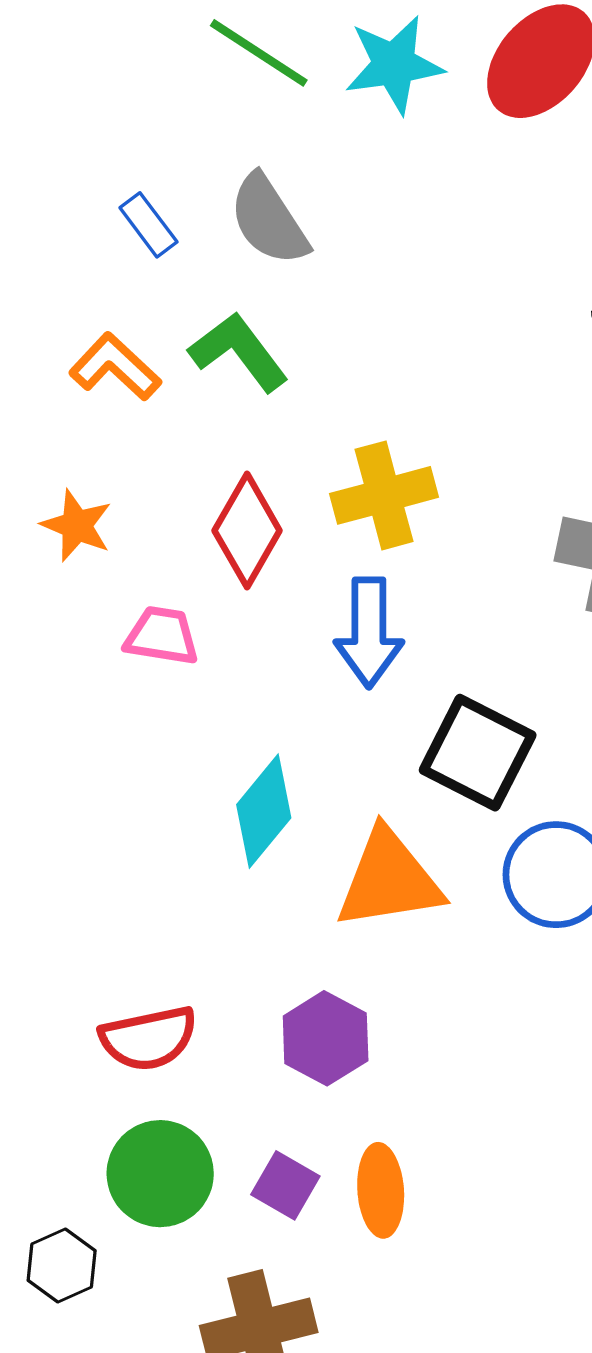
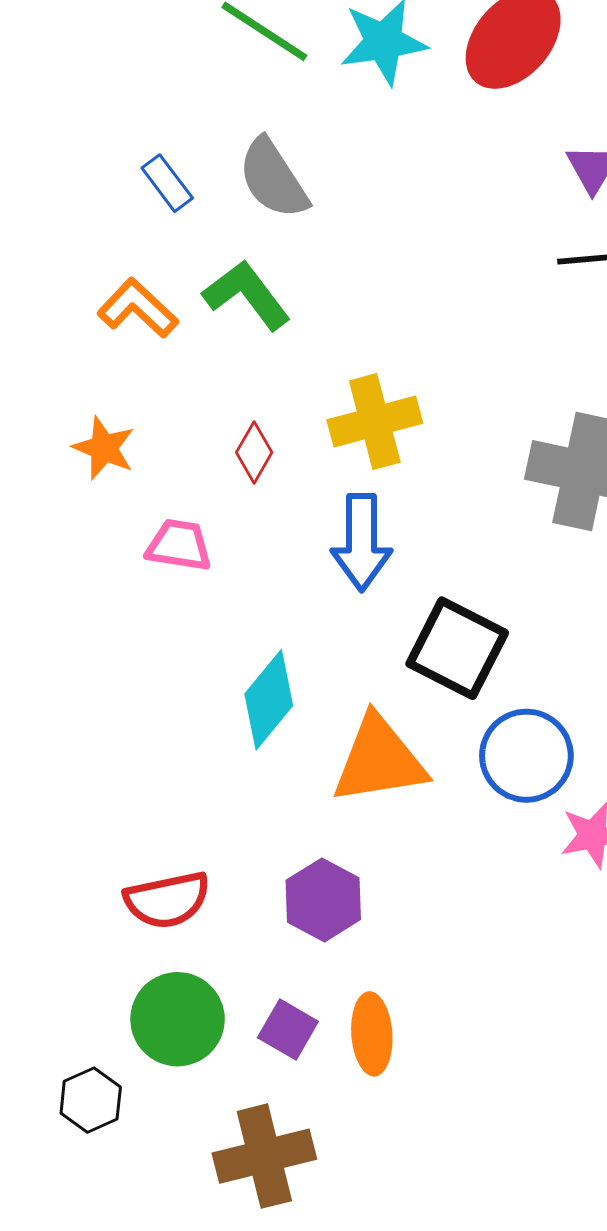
red diamond: (247, 531) -> (254, 452), size x0.6

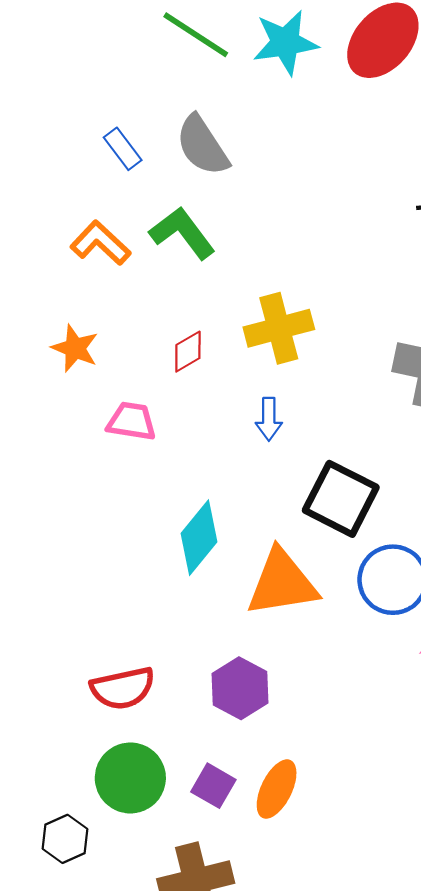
red diamond: (254, 452) -> (188, 352), turned 30
blue arrow: (362, 542) -> (269, 419), size x0.6
orange ellipse: (372, 1034) -> (277, 789), turned 30

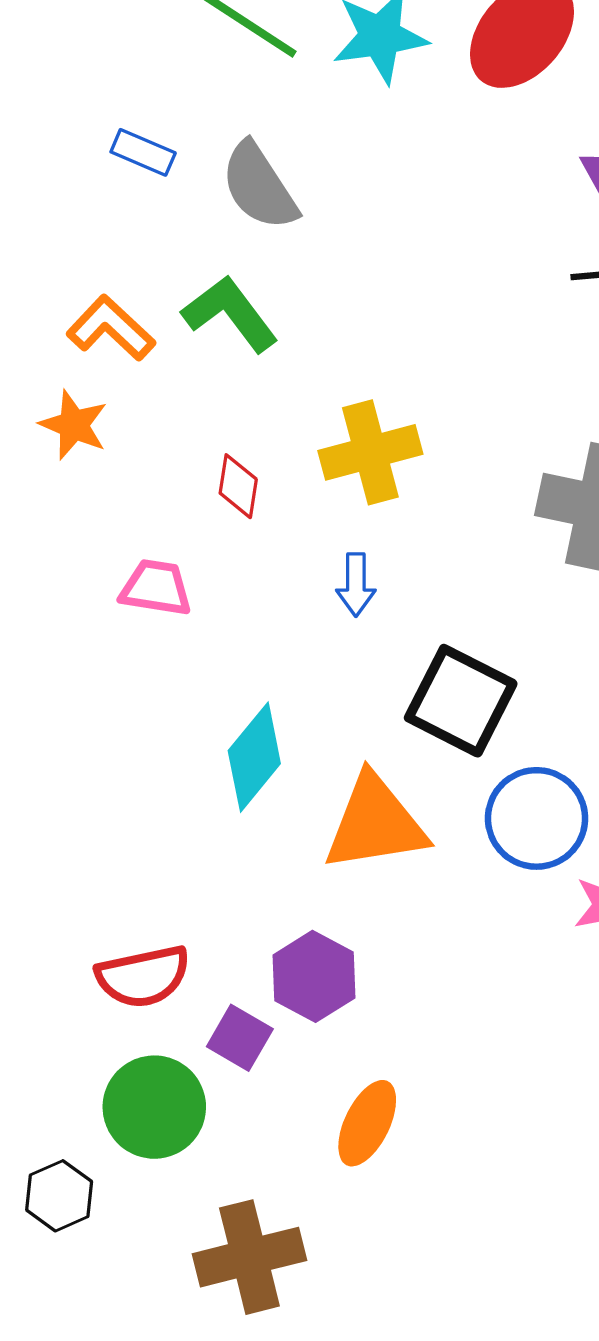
blue rectangle: (123, 149) -> (143, 152), moved, turned -30
orange star: (75, 348) -> (74, 425), moved
red diamond: (188, 352) -> (238, 486), turned -51
purple square: (213, 786) -> (240, 1038), moved

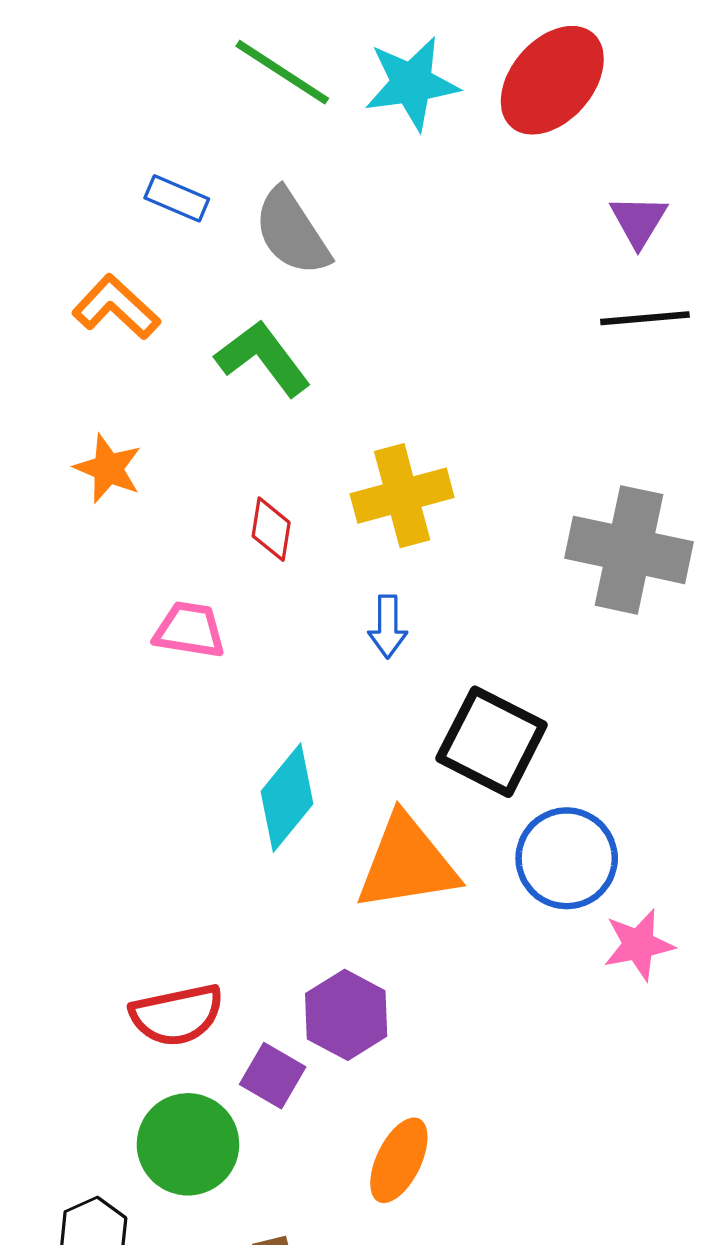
orange L-shape: (111, 328) -> (116, 307), moved

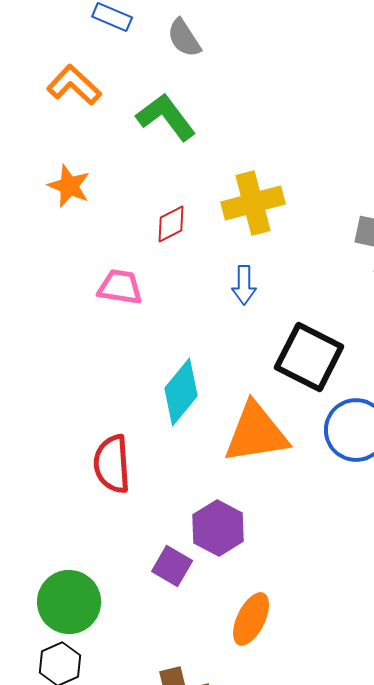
gray semicircle: (292, 232) -> (184, 38), size x0.7
red diamond: (271, 529) -> (171, 224), turned 54
red semicircle: (177, 1015) -> (112, 464), moved, turned 98
green circle: (188, 1144) -> (69, 602), moved

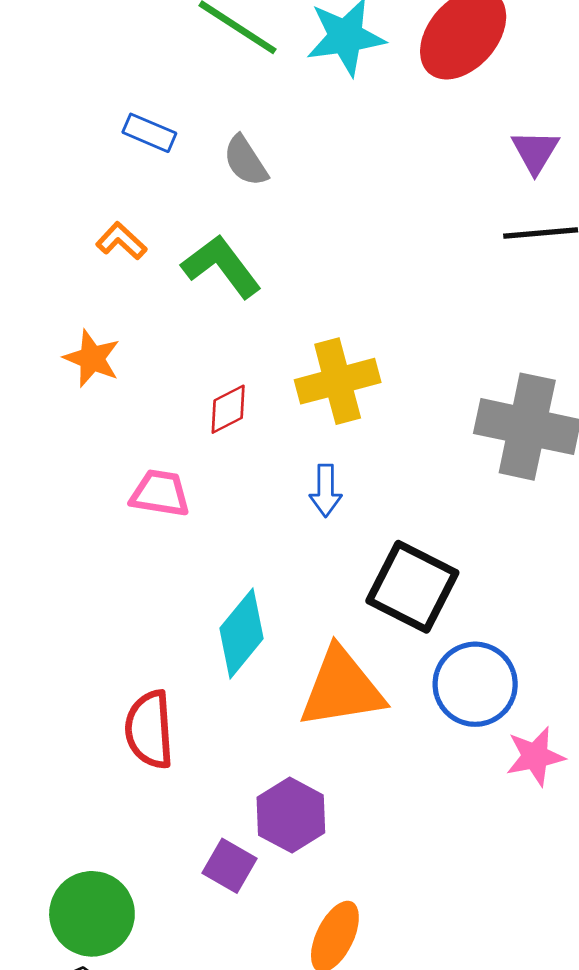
orange L-shape: (74, 85) -> (121, 241), moved, size x0.7

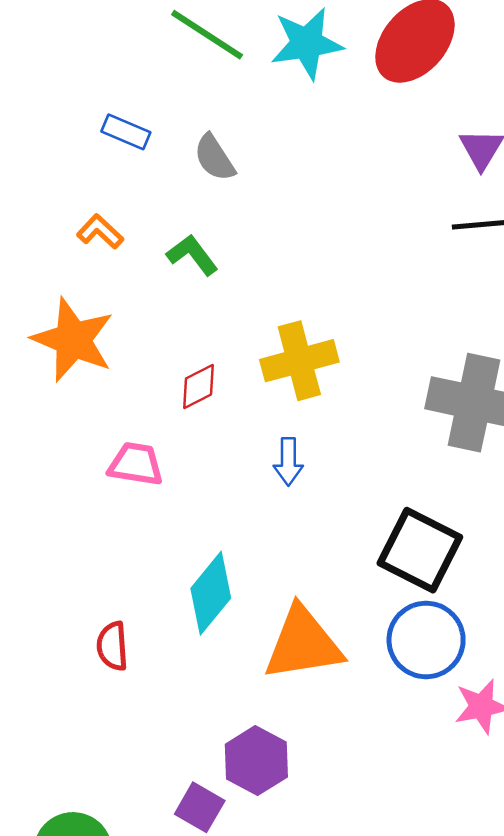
green L-shape: (221, 266) -> (192, 255), size x0.7
orange star: (92, 358) -> (73, 340), size x1.6
black square: (412, 587) -> (420, 550), moved
red semicircle: (149, 730) -> (112, 646), moved, size x0.7

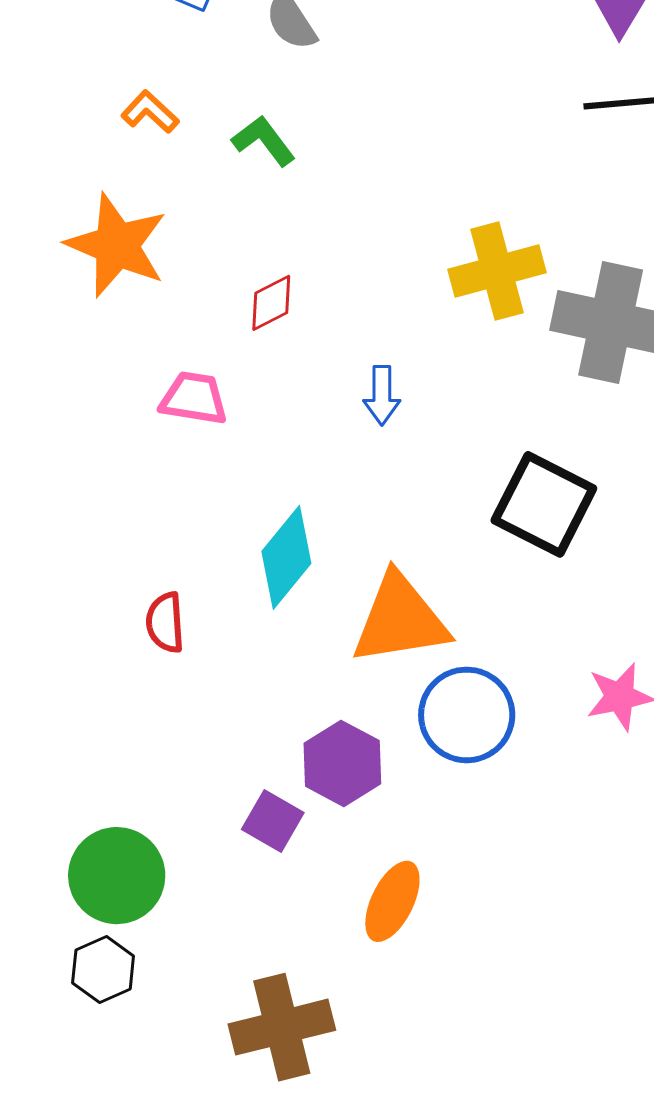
yellow cross: (299, 361) -> (497, 271), moved
blue circle: (426, 640) -> (467, 715), moved

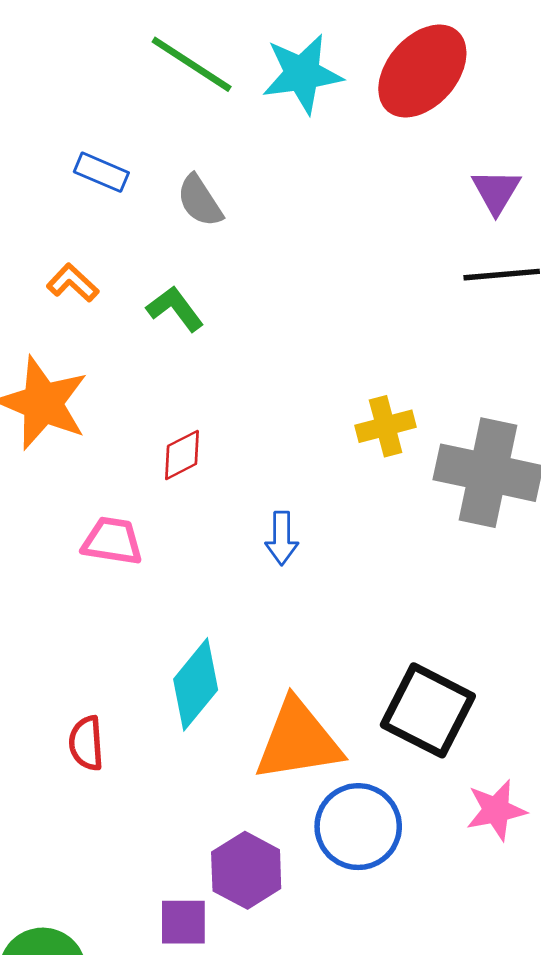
yellow cross: (497, 271) -> (386, 426), size x0.7
black square: (544, 504) -> (428, 710), moved
purple square: (273, 821) -> (183, 922), turned -30

